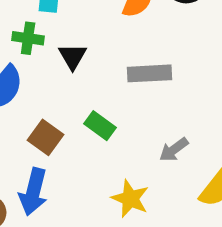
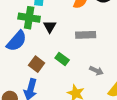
green cross: (28, 38) -> (29, 18), size x1.5
gray arrow: (174, 150) -> (96, 71), turned -120

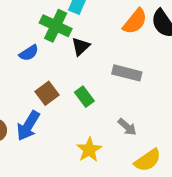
blue semicircle: (17, 41) -> (29, 53), size x0.6

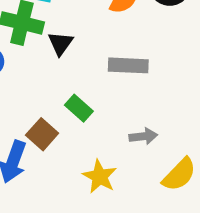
brown square: (47, 93) -> (42, 134), moved
gray arrow: (127, 127) -> (143, 136), turned -36

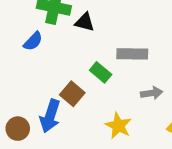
black triangle: (60, 43) -> (85, 22), turned -50
gray rectangle: (128, 65) -> (132, 54), moved

